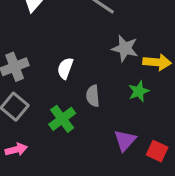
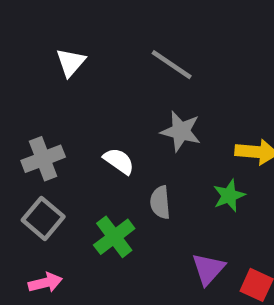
gray star: (125, 48) -> (181, 131), moved
white semicircle: (65, 68) -> (119, 161), turned 105

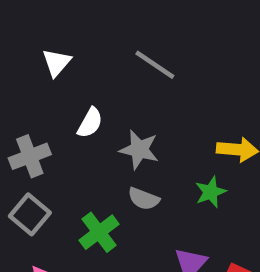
gray star: (181, 131) -> (139, 150), moved
white semicircle: (119, 161) -> (90, 123), moved, turned 84
gray semicircle: (160, 202) -> (144, 199), turned -64

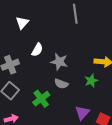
gray line: (155, 65) -> (75, 14), moved, turned 48

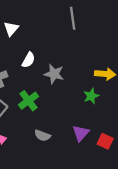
gray semicircle: (61, 84) -> (42, 135), moved
green cross: (41, 99) -> (28, 101), moved

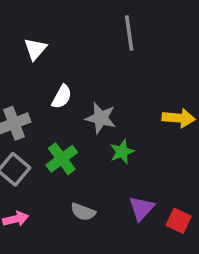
green star: (91, 96) -> (122, 152), moved

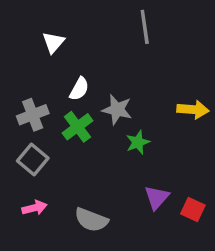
green cross: (62, 159) -> (77, 127), moved
gray semicircle: (83, 212) -> (91, 220), moved, size x1.4

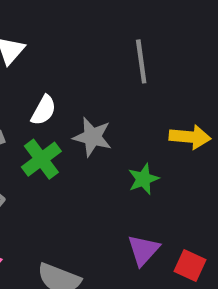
gray line: (145, 27) -> (141, 61), moved
green star: (138, 142) -> (143, 179), moved

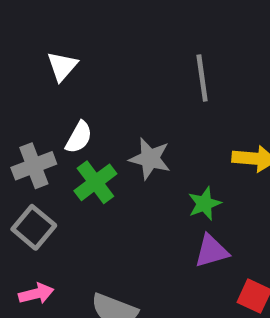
white semicircle: (44, 110) -> (79, 137), moved
purple triangle: (143, 250) -> (212, 251), moved, turned 32

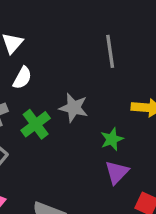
white semicircle: (79, 137) -> (22, 78), moved
purple triangle: (212, 251) -> (117, 172), turned -30

